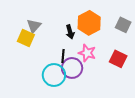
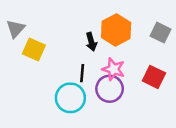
gray triangle: (34, 26) -> (16, 29), moved
purple circle: (72, 68) -> (110, 89), moved

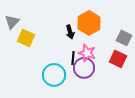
gray square: (160, 33) -> (124, 38), moved
black line: (82, 73) -> (73, 58), moved

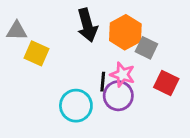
gray triangle: (12, 22) -> (17, 31), turned 49
black arrow: (70, 32) -> (87, 25), moved, size x1.6
gray square: (124, 38) -> (146, 48), moved

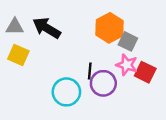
black arrow: (87, 25) -> (47, 28), moved, turned 136
yellow square: (36, 53) -> (18, 55), moved
pink star: (123, 75) -> (127, 65), moved

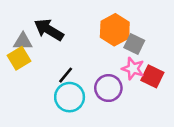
gray triangle: (15, 27) -> (23, 41), moved
yellow square: (18, 55) -> (19, 58), turned 35
black line: (90, 71) -> (66, 75), moved, turned 35

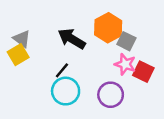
black arrow: (49, 30) -> (72, 39), moved
gray triangle: (23, 41) -> (22, 39), turned 36
purple circle: (108, 88) -> (111, 95), moved

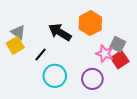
gray square: (126, 41) -> (118, 44), moved
black line: (62, 70) -> (41, 55), moved
red square: (143, 72) -> (120, 60), turned 30

